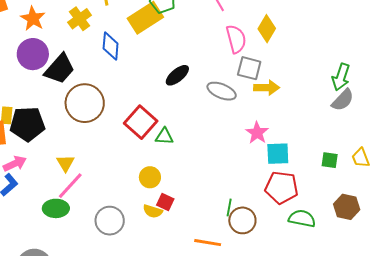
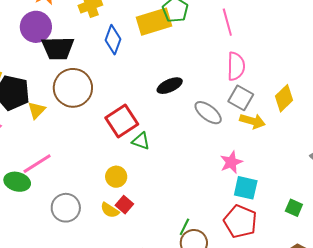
yellow diamond: (267, 29) -> (284, 98), moved
black trapezoid: (60, 69) -> (58, 48), turned 32
yellow triangle: (65, 163) -> (36, 110), moved

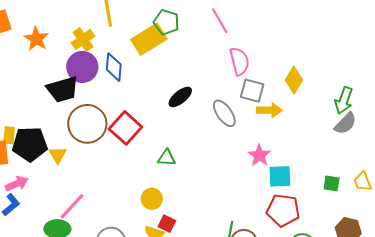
purple circle: (36, 27) -> (82, 67), moved
gray ellipse: (208, 113) -> (224, 113), turned 32
red square: (122, 121) -> (125, 128), moved

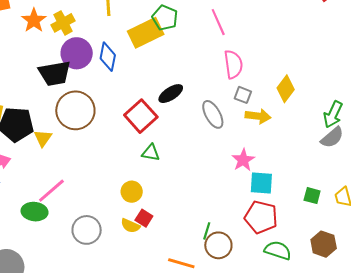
yellow cross: (83, 39) -> (63, 23), moved
gray square: (252, 91) -> (243, 95), size x0.7
red square: (125, 128) -> (141, 116), moved

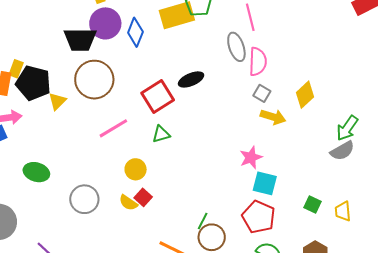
gray ellipse: (213, 114) -> (236, 47), moved
green triangle: (151, 153) -> (161, 134), turned -36
pink line: (51, 191) -> (113, 128), moved

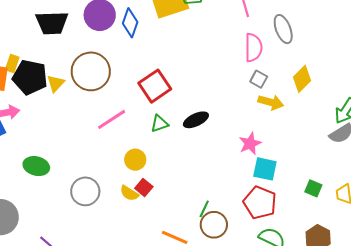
black trapezoid: (80, 39) -> (52, 23), moved
gray ellipse: (236, 47) -> (283, 29), moved
black ellipse: (191, 79) -> (196, 120), moved
yellow triangle: (57, 101) -> (56, 83), moved

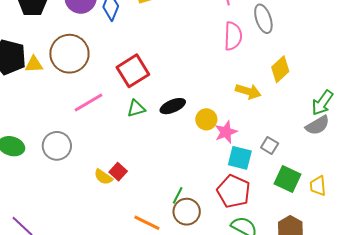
gray square: (259, 79) -> (270, 146), moved
yellow triangle: (56, 83) -> (34, 64), turned 42
yellow circle: (135, 160) -> (206, 119), moved
green square: (313, 188) -> (288, 179), size x1.5
gray circle: (85, 191) -> (57, 146), moved

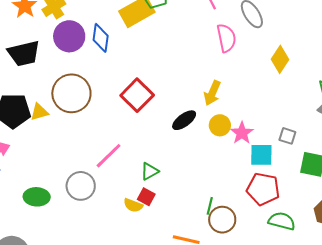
yellow arrow: (248, 91) -> (212, 93), moved, turned 110
pink line: (89, 102) -> (109, 156), moved
green triangle: (136, 108) -> (150, 171), moved

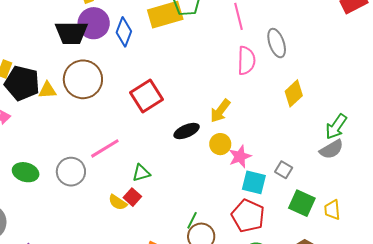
black trapezoid: (24, 53) -> (71, 33), moved

